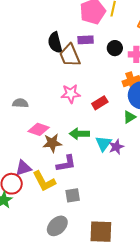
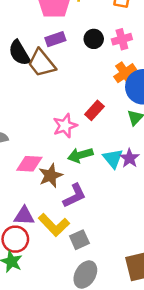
pink star: (71, 94) -> (65, 126), moved
purple triangle: (23, 168) -> (24, 216), turned 36
gray square: (73, 195) -> (79, 240), moved

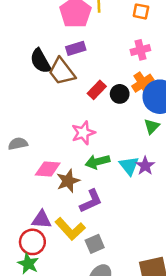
black circle: (94, 39) -> (120, 94), moved
red rectangle: (94, 110) -> (97, 90), moved

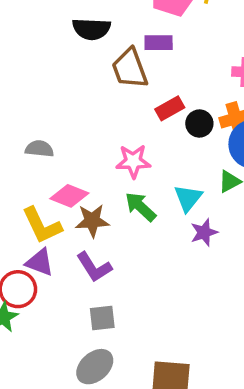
black semicircle: (40, 61) -> (91, 29), moved, turned -75
green arrow: (97, 162) -> (141, 207), turned 40
cyan triangle: (129, 166) -> (188, 198), moved
purple L-shape: (91, 201) -> (94, 267), moved, turned 65
yellow L-shape: (70, 229) -> (42, 225), moved

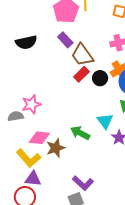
purple rectangle: (159, 43) -> (65, 40), turned 63
brown trapezoid: (130, 68) -> (82, 55), moved
pink star: (133, 161) -> (31, 104), moved
purple L-shape: (94, 267) -> (83, 183), moved

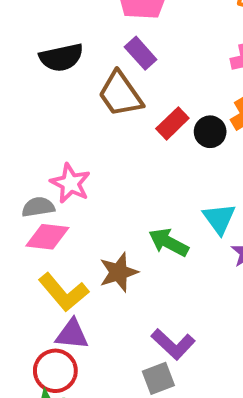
brown trapezoid: (82, 55) -> (120, 94), moved
pink star: (31, 104) -> (70, 183), turned -30
pink diamond: (39, 138) -> (47, 237), moved

